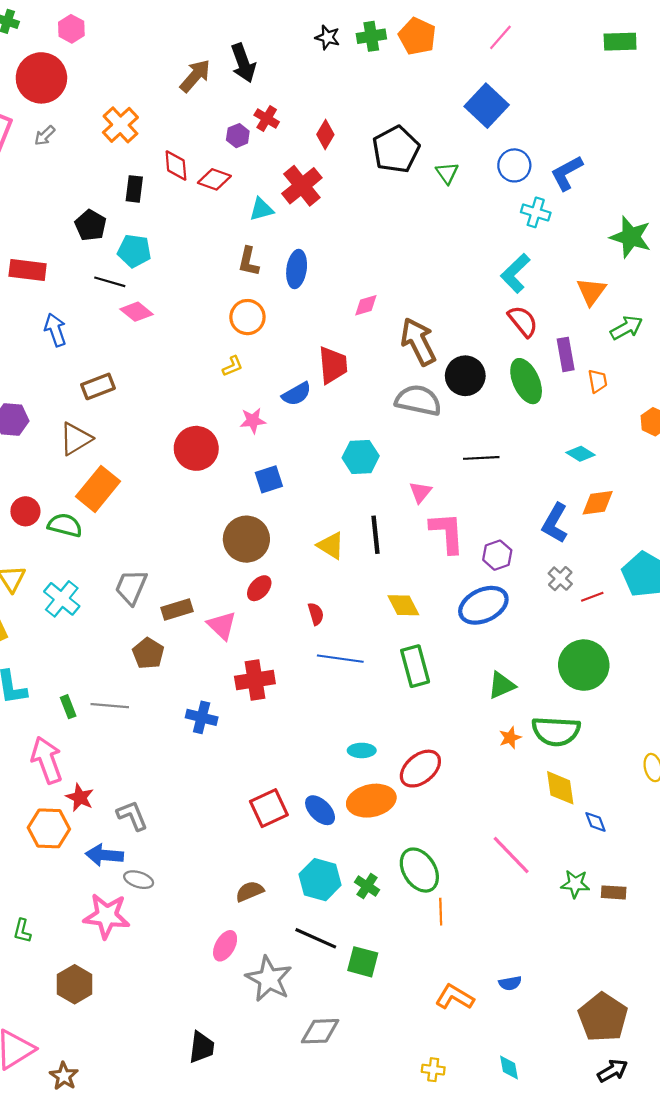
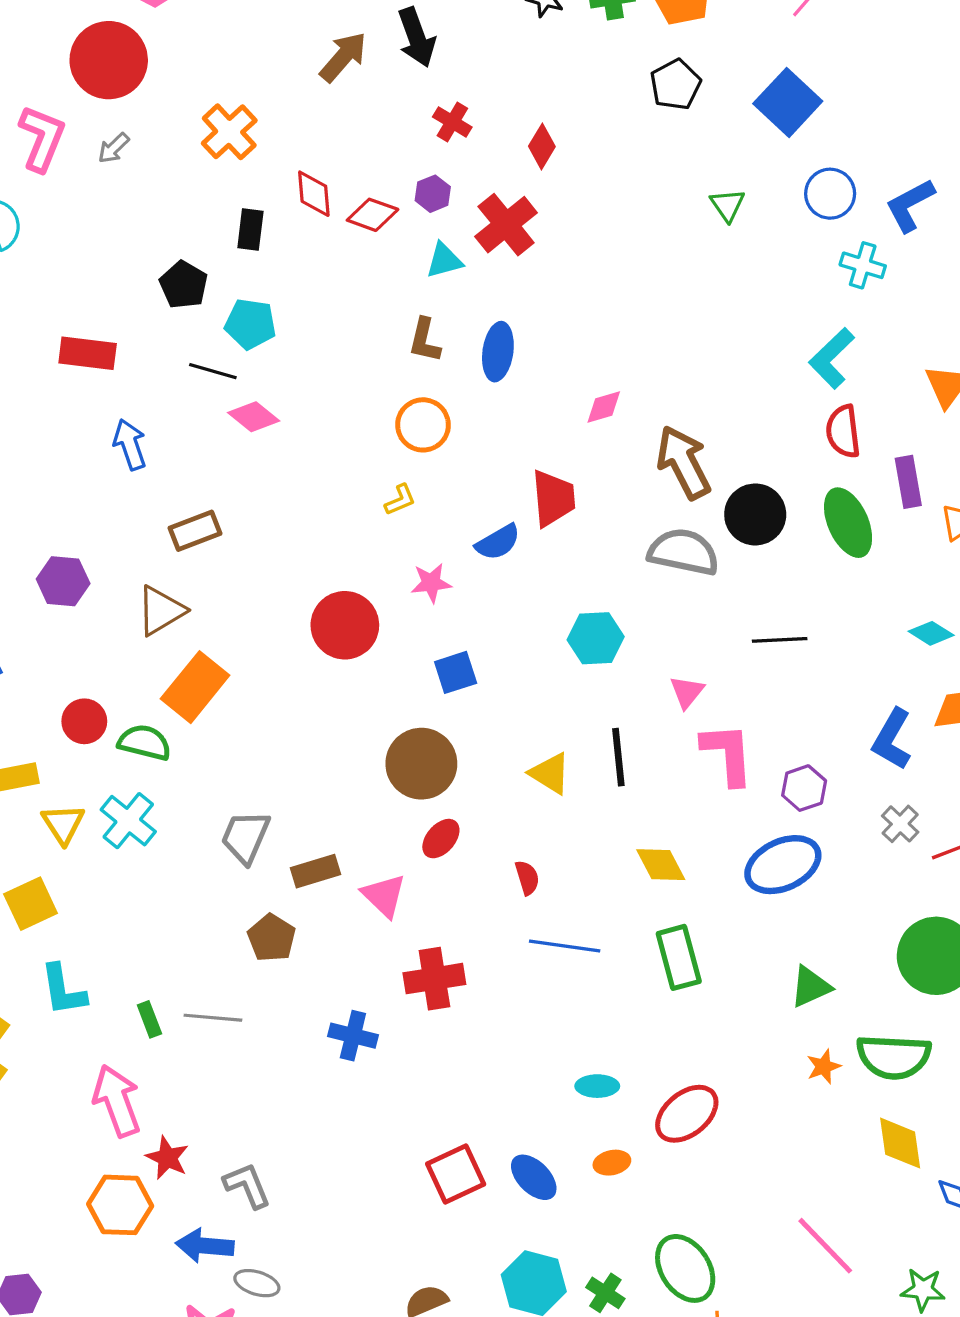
purple hexagon: (238, 136) -> (433, 194), moved
black pentagon: (396, 149) -> (675, 85), moved, size x0.7
red semicircle: (523, 321) -> (843, 431), turned -148
cyan cross: (62, 599) -> (128, 821), moved
orange ellipse: (371, 801) -> (612, 1163), size x0.5

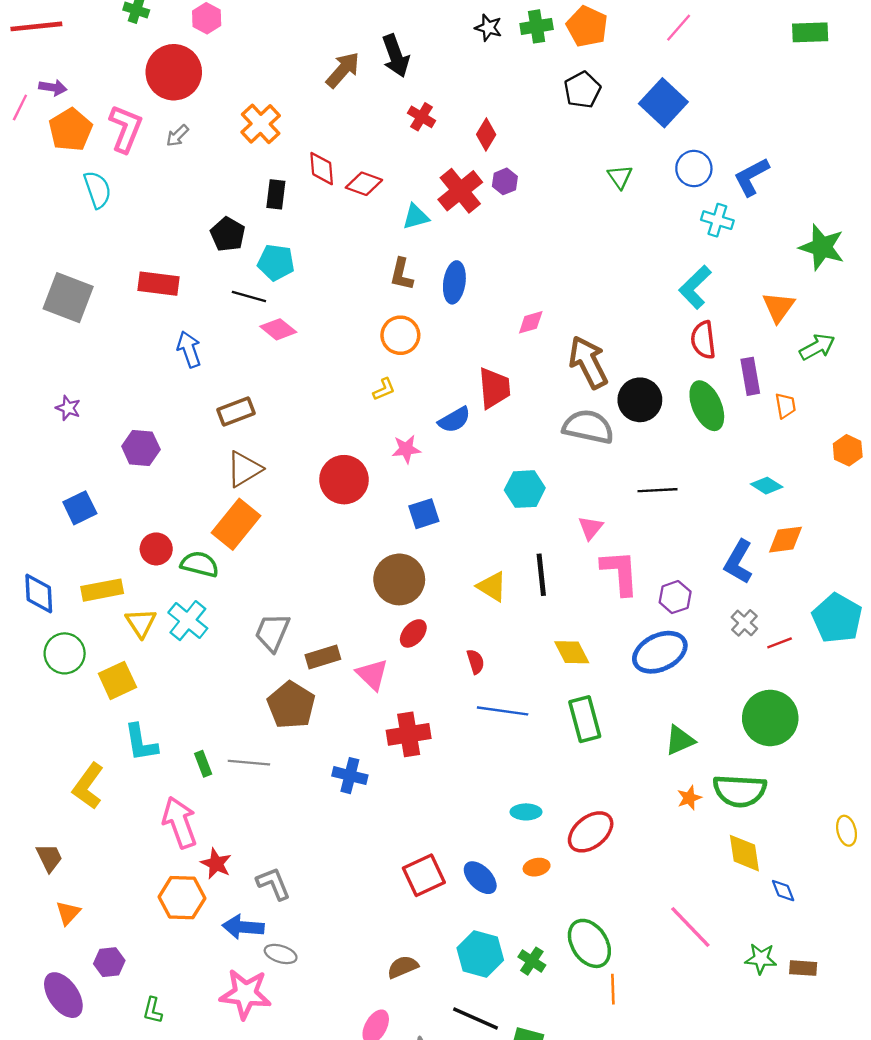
purple hexagon: (433, 194) -> (505, 181), moved
brown triangle: (161, 611) -> (244, 469), moved
brown pentagon: (272, 938) -> (291, 705), size x1.4

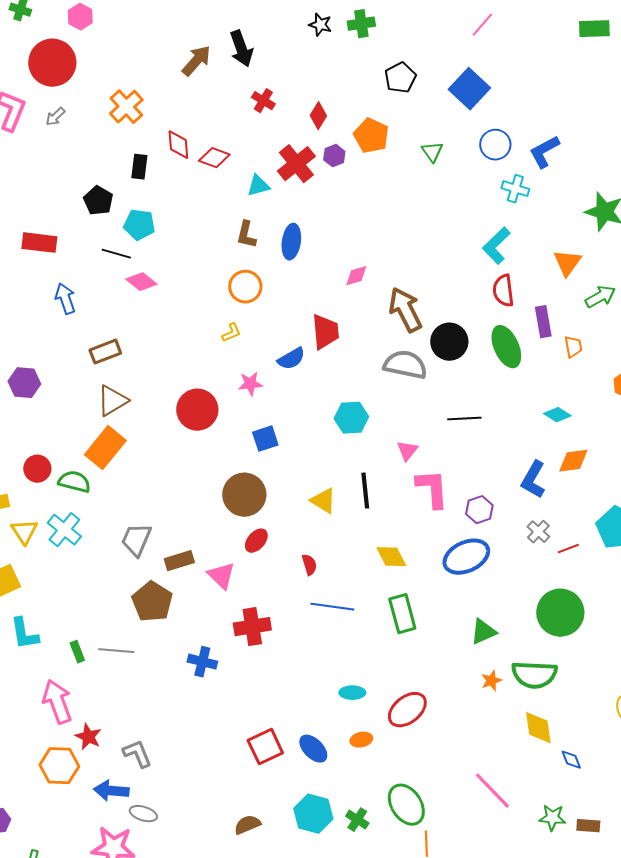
orange pentagon: (587, 26) -> (371, 136), moved

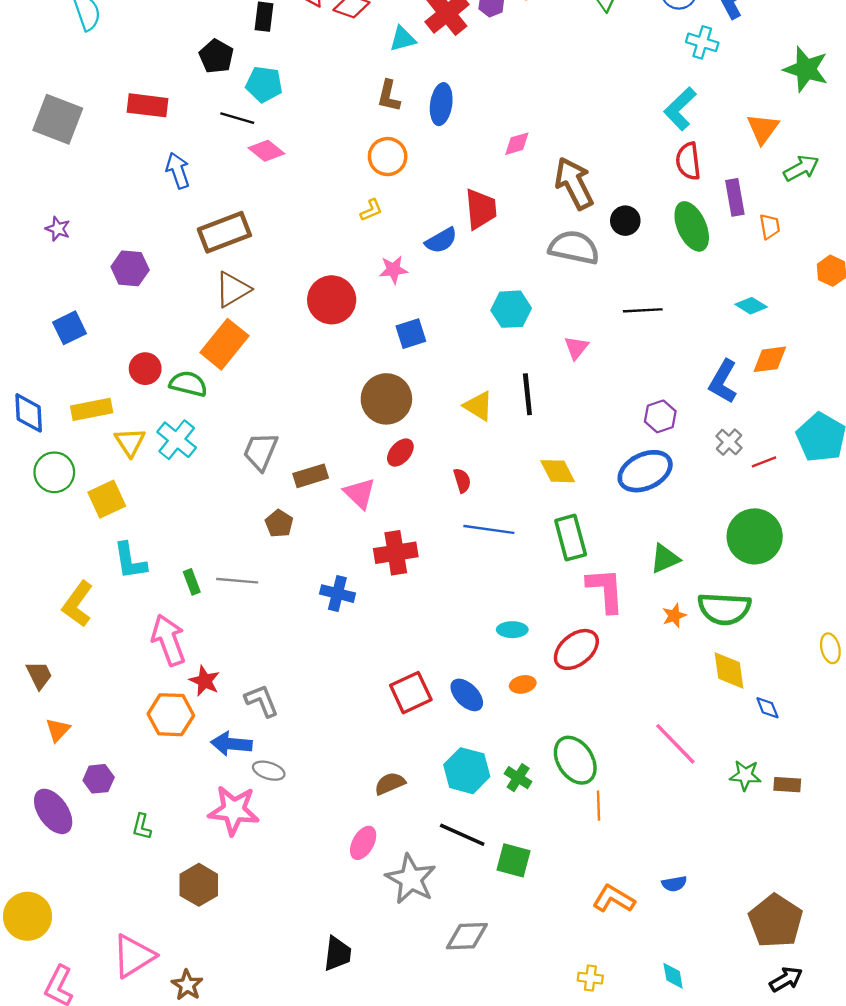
black circle: (449, 342) -> (625, 221), size x0.7
brown rectangle: (105, 352) -> (224, 232), size x1.4
pink L-shape: (432, 489) -> (605, 590), moved
brown pentagon: (152, 602) -> (279, 524), size x0.6

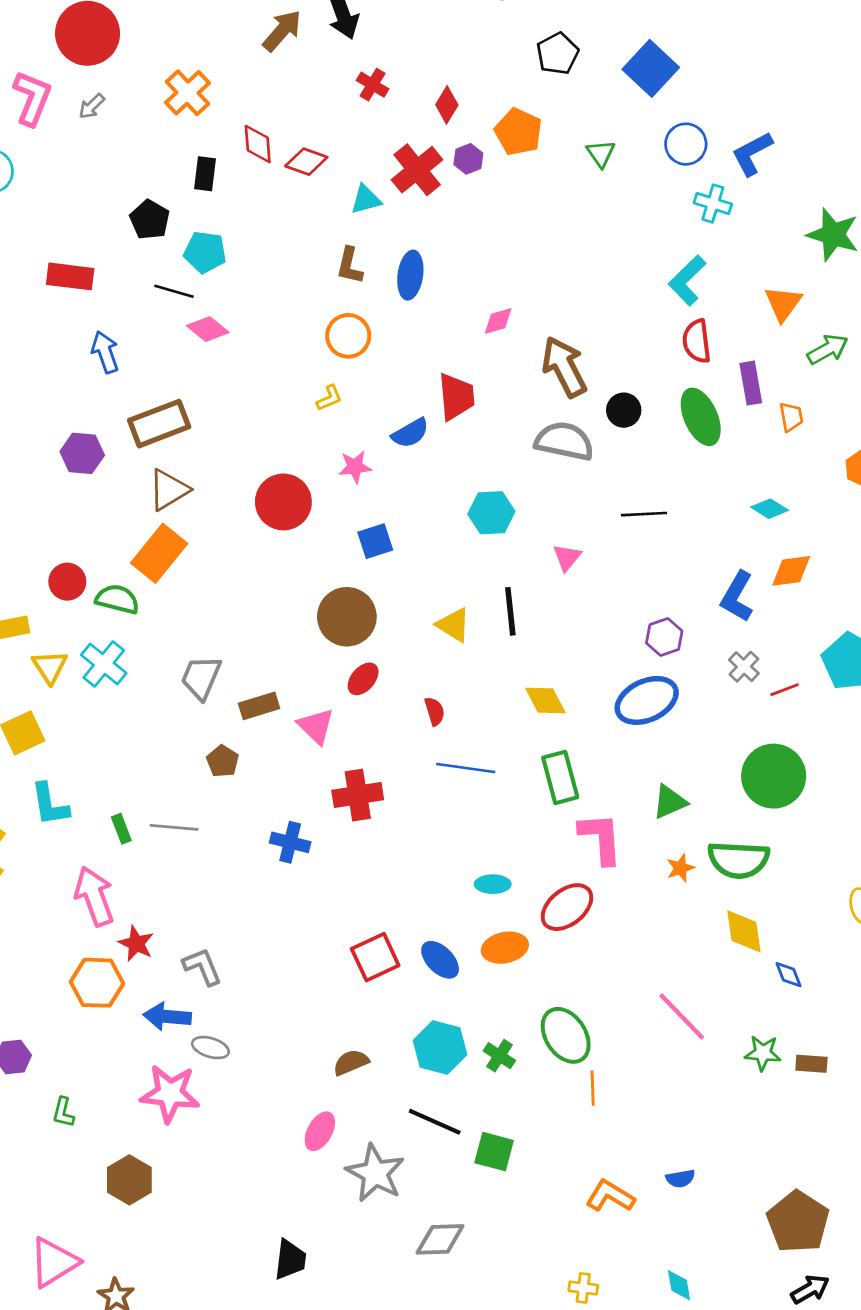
purple hexagon: (130, 268) -> (82, 453), moved
orange ellipse: (523, 684) -> (505, 948), size x1.5

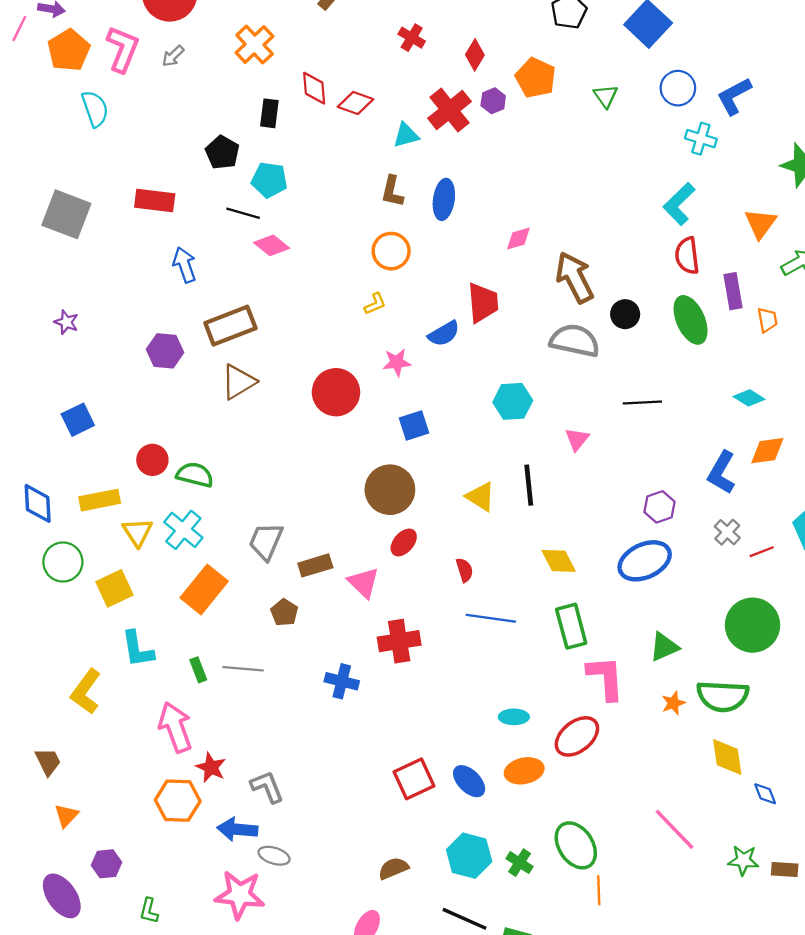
orange rectangle: (159, 553) -> (204, 590), moved

